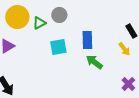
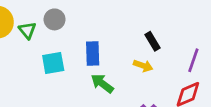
green triangle: (39, 23) -> (27, 30), turned -40
yellow arrow: (124, 49) -> (143, 66), turned -32

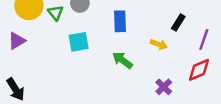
black rectangle: (153, 41) -> (178, 23), moved, turned 63
blue rectangle: (93, 53) -> (120, 21), moved

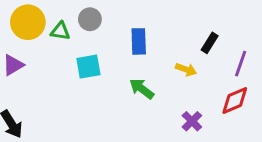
green triangle: (56, 13) -> (60, 31), turned -42

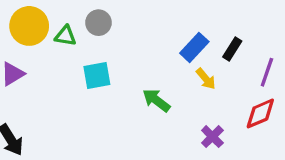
blue rectangle: (139, 41) -> (194, 47), moved, turned 45
yellow arrow: (186, 69) -> (206, 79), turned 30

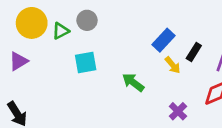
green triangle: (65, 36) -> (61, 31), turned -36
black rectangle: (232, 49) -> (194, 52), moved

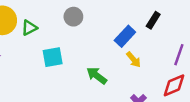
gray circle: (87, 20) -> (73, 17), moved
black rectangle: (194, 52) -> (153, 20), moved

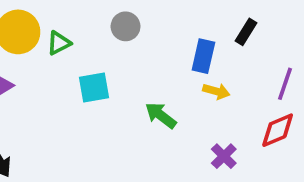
blue rectangle: (125, 36) -> (203, 56), turned -30
yellow arrow: (134, 60) -> (216, 91), turned -35

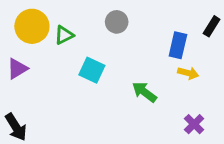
cyan square: (94, 88) -> (92, 70), turned 35

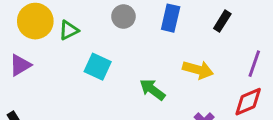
blue rectangle: (178, 45) -> (171, 18), moved
yellow arrow: (188, 73) -> (198, 70), size x1.4

